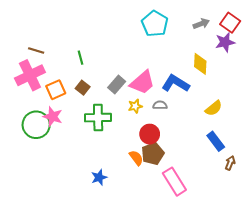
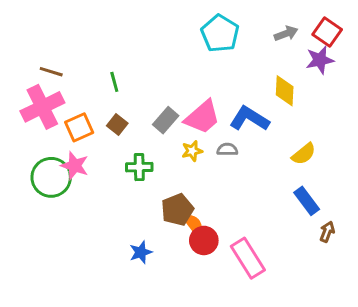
green cross: (98, 118) -> (139, 167), size x0.7
red circle: (150, 134) -> (204, 240), moved
brown pentagon: (153, 154) -> (177, 210), moved

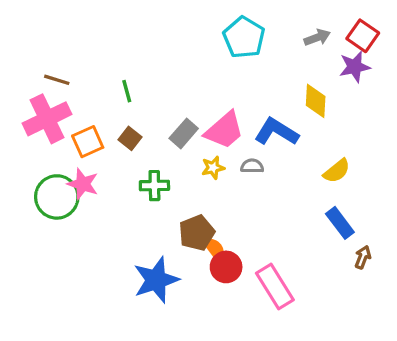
blue star: (141, 252) -> (156, 280), size x1.8

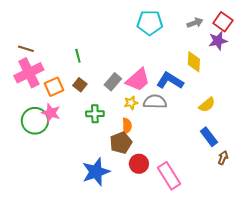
cyan pentagon: (244, 37) -> (150, 23), turned -30
brown line: (57, 80) -> (26, 49), moved
gray semicircle: (252, 166) -> (155, 102), size x1.6
orange semicircle: (215, 249) -> (127, 126), moved, turned 35

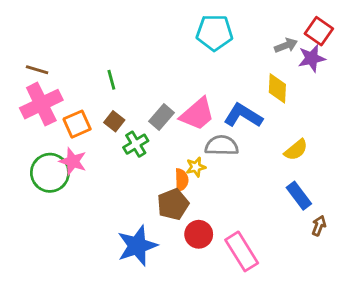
gray arrow: (195, 23) -> (286, 45), moved
yellow star: (131, 103) -> (196, 167), moved
green cross: (95, 114) -> (136, 144), moved, turned -30

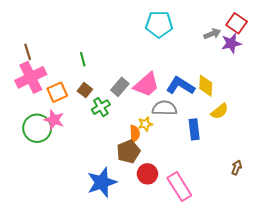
brown line: (37, 70) -> (28, 52), turned 56
yellow diamond: (277, 88) -> (206, 86), moved
blue rectangle: (299, 196) -> (194, 129), moved, turned 30

